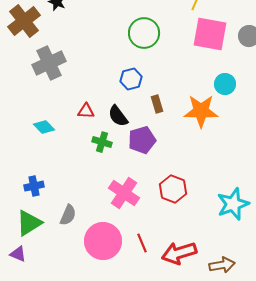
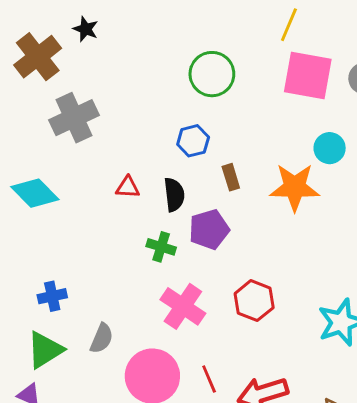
black semicircle: (118, 116) -> (174, 195), turned -150
cyan diamond: (44, 127) -> (35, 193), moved, size x1.5
green cross: (102, 142) -> (161, 247), moved

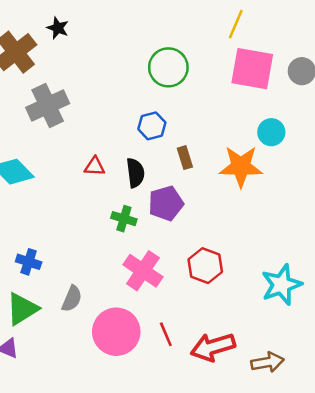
blue cross: (52, 296) -> (29, 262), turned 30

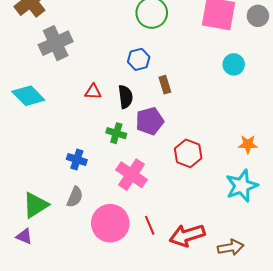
orange star: (241, 166) -> (248, 144), moved, size x0.6
blue cross: (29, 262) -> (77, 159), moved
red hexagon: (205, 266) -> (188, 153), moved

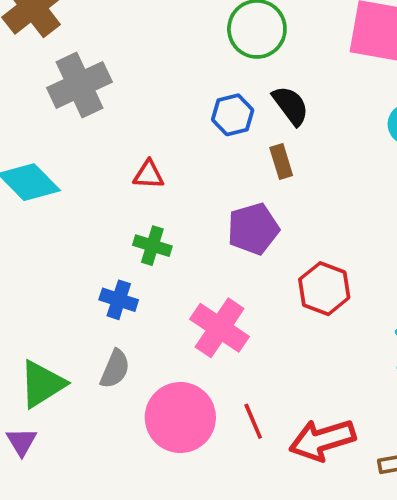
black semicircle: (125, 97) -> (291, 106), moved, turned -30
green cross: (116, 133) -> (152, 246), moved
purple triangle: (24, 236) -> (22, 442), turned 36

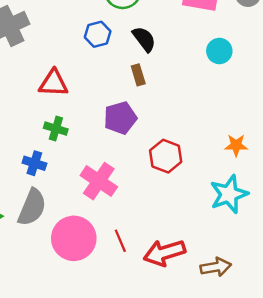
blue hexagon: (233, 115) -> (98, 34), moved
red triangle: (149, 175) -> (53, 83), size x1.5
gray semicircle: (115, 369) -> (32, 207), size x1.5

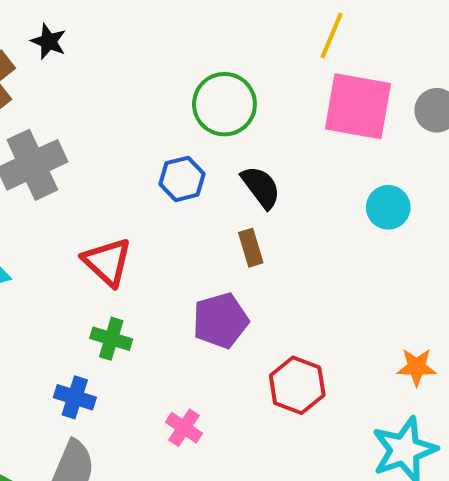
red triangle: (53, 83) -> (107, 262), turned 40
pink cross: (99, 181) -> (184, 428), size x0.6

